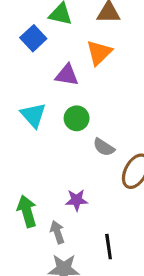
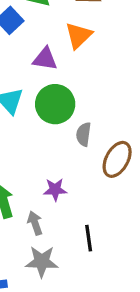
green circle: (77, 118) -> (55, 104), size x1.5
gray semicircle: (104, 147) -> (84, 134), turned 65

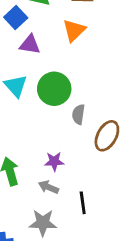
purple triangle: (45, 59) -> (30, 45), moved
gray arrow: (35, 223) -> (48, 187), moved, turned -48

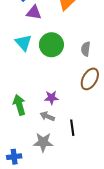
gray semicircle: (78, 114) -> (86, 49), moved

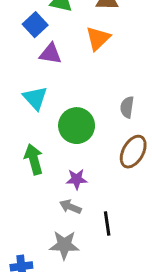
green circle: (51, 45) -> (77, 126), moved
green arrow: (19, 105) -> (34, 159), moved

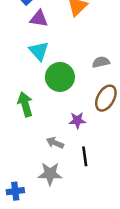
cyan triangle: (35, 98) -> (39, 51), moved
gray semicircle: (127, 107) -> (101, 62), turned 70
purple star: (77, 179) -> (77, 120), moved

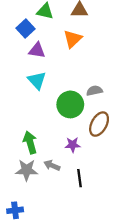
green circle: (60, 77) -> (70, 104), moved
green arrow: (25, 104) -> (30, 142), moved
gray star: (50, 174) -> (27, 170), moved

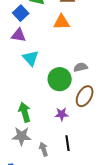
orange triangle: (73, 39) -> (62, 22), turned 42
purple triangle: (37, 50) -> (19, 35), moved
gray arrow: (52, 165) -> (44, 149), moved, turned 48

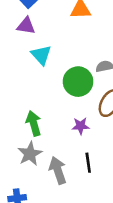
gray star: (22, 136) -> (30, 154), turned -30
gray arrow: (44, 149) -> (58, 170), size x1.5

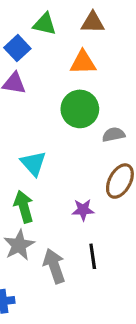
cyan triangle: (41, 55) -> (33, 163), moved
green circle: (78, 82) -> (80, 109), moved

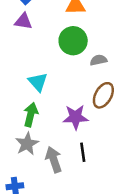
green arrow: (24, 207) -> (31, 115), turned 30
purple star: (83, 210) -> (75, 117), size x1.5

